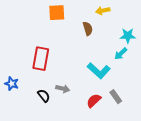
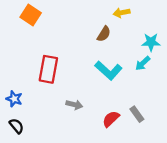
orange square: (57, 13) -> (31, 15), moved, turned 36
brown semicircle: (88, 29) -> (104, 34), turned 48
cyan L-shape: (99, 71) -> (109, 70), moved
black semicircle: (44, 96) -> (17, 126), moved

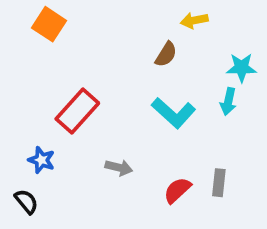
cyan arrow: (143, 63) -> (228, 102), turned -35
red rectangle: (48, 69) -> (77, 111), turned 32
blue star: (14, 99) -> (41, 160), moved
gray rectangle: (137, 114) -> (219, 183), turned 42

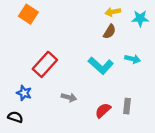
brown semicircle: (166, 54) -> (110, 32), moved
cyan star: (241, 68) -> (140, 18), moved
cyan arrow: (228, 102) -> (133, 59), turned -88
black semicircle: (26, 202) -> (15, 117), turned -32

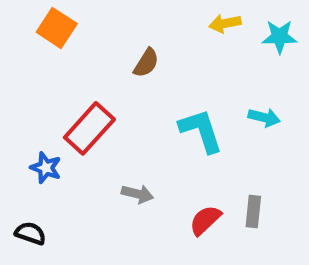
brown semicircle: (110, 32) -> (146, 63), moved
cyan L-shape: (101, 66) -> (201, 131), turned -150
blue star: (24, 93) -> (46, 168), moved

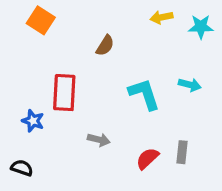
red rectangle: (89, 128) -> (64, 93), turned -39

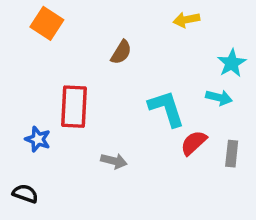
cyan star: (201, 27) -> (232, 63), moved, turned -30
gray rectangle: (182, 152) -> (232, 154), moved
red semicircle: (147, 158) -> (194, 143), moved

